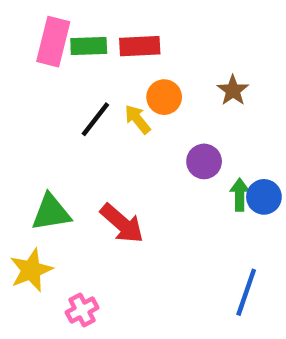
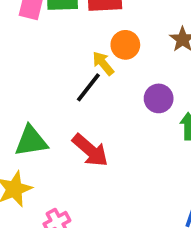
black line: (95, 119) -> (88, 87), moved

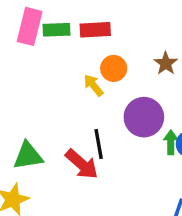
black line: (88, 87) -> (99, 144), moved, turned -48
purple circle: (159, 98) -> (144, 117), size x1.5

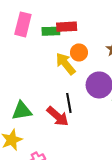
green rectangle: (57, 30) -> (51, 31), moved
yellow arrow: (94, 85) -> (66, 64), size x1.5

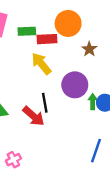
red rectangle: (67, 27) -> (47, 39), moved
orange circle: (79, 52) -> (68, 23), moved, size x1.5

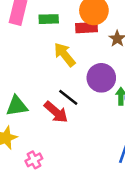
red rectangle: (47, 39) -> (87, 28), moved
black line: (45, 103) -> (68, 97), turned -42

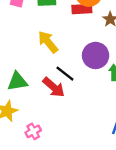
yellow arrow: (65, 55) -> (48, 42), moved

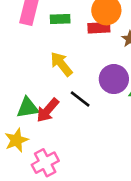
red arrow: (54, 87) -> (48, 110), moved, turned 90
pink cross: (33, 131) -> (45, 163), size x1.5

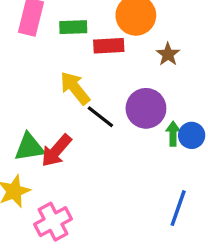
red rectangle: (99, 28) -> (109, 46), moved
black line: (80, 99) -> (100, 117), moved

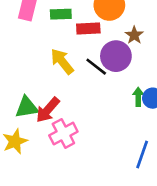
purple circle: (146, 108) -> (116, 56), moved
black line: (100, 117) -> (96, 67), moved
pink cross: (53, 222) -> (63, 133), moved

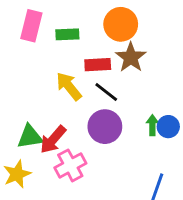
red rectangle: (88, 29) -> (98, 65), moved
brown star: (134, 35) -> (131, 57), moved, size x1.5
purple circle: (116, 56) -> (105, 127), moved

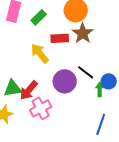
green rectangle: (67, 34) -> (39, 17), turned -42
black line: (106, 92) -> (86, 72), moved
green arrow: (152, 125) -> (100, 89), moved

